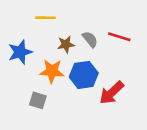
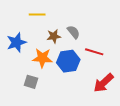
red line: (119, 37) -> (94, 52), moved
red arrow: (112, 93) -> (104, 83), moved

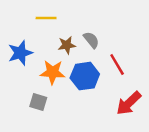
red line: (94, 52) -> (117, 64), turned 42

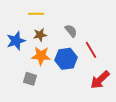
brown star: (67, 45) -> (40, 35), moved

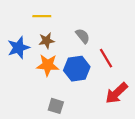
gray square: (30, 79) -> (56, 106), moved

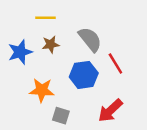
gray semicircle: (83, 36) -> (90, 39), size x1.5
orange star: (48, 65) -> (42, 90), moved
red arrow: (116, 93) -> (110, 111), moved

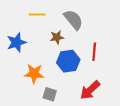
gray semicircle: (90, 39) -> (73, 20), moved
brown star: (51, 44) -> (57, 37), moved
red line: (115, 63) -> (94, 52), turned 36

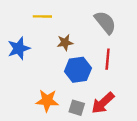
gray semicircle: (73, 20) -> (105, 22), moved
orange star: (34, 74) -> (47, 101), moved
gray square: (50, 94) -> (77, 108), moved

